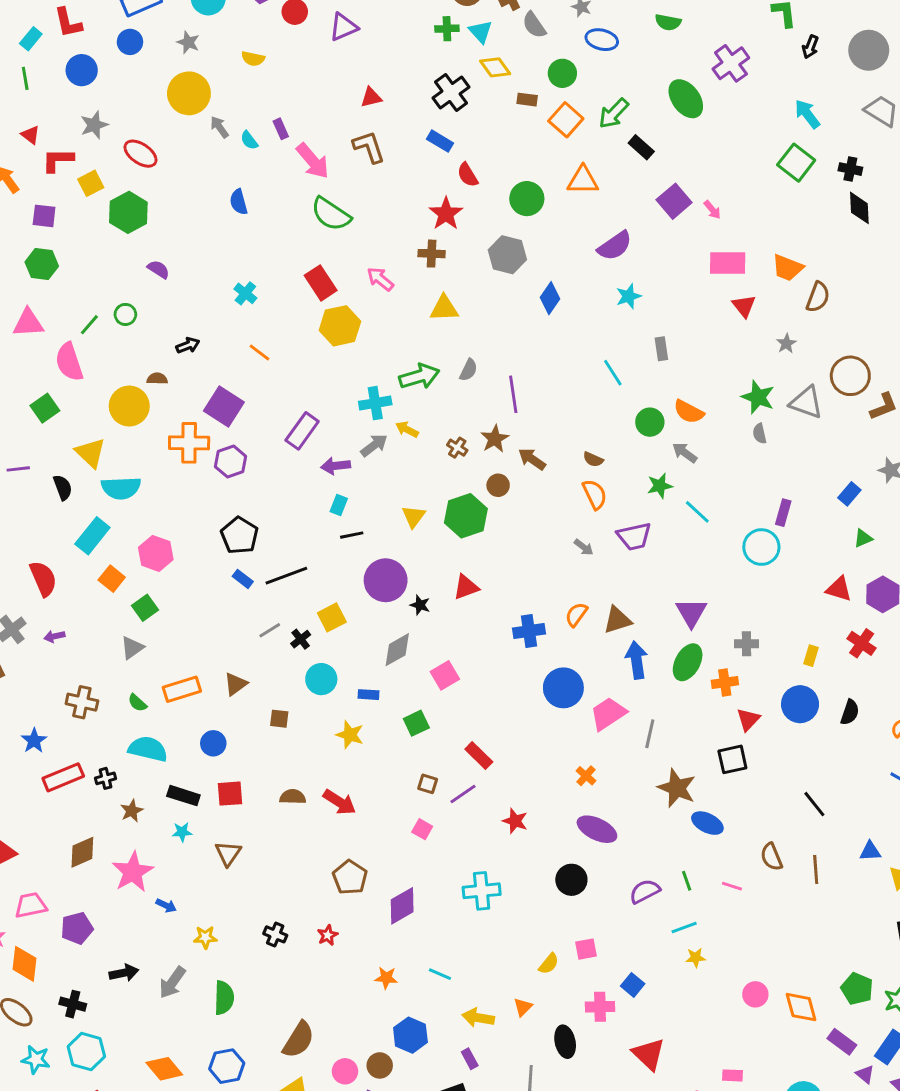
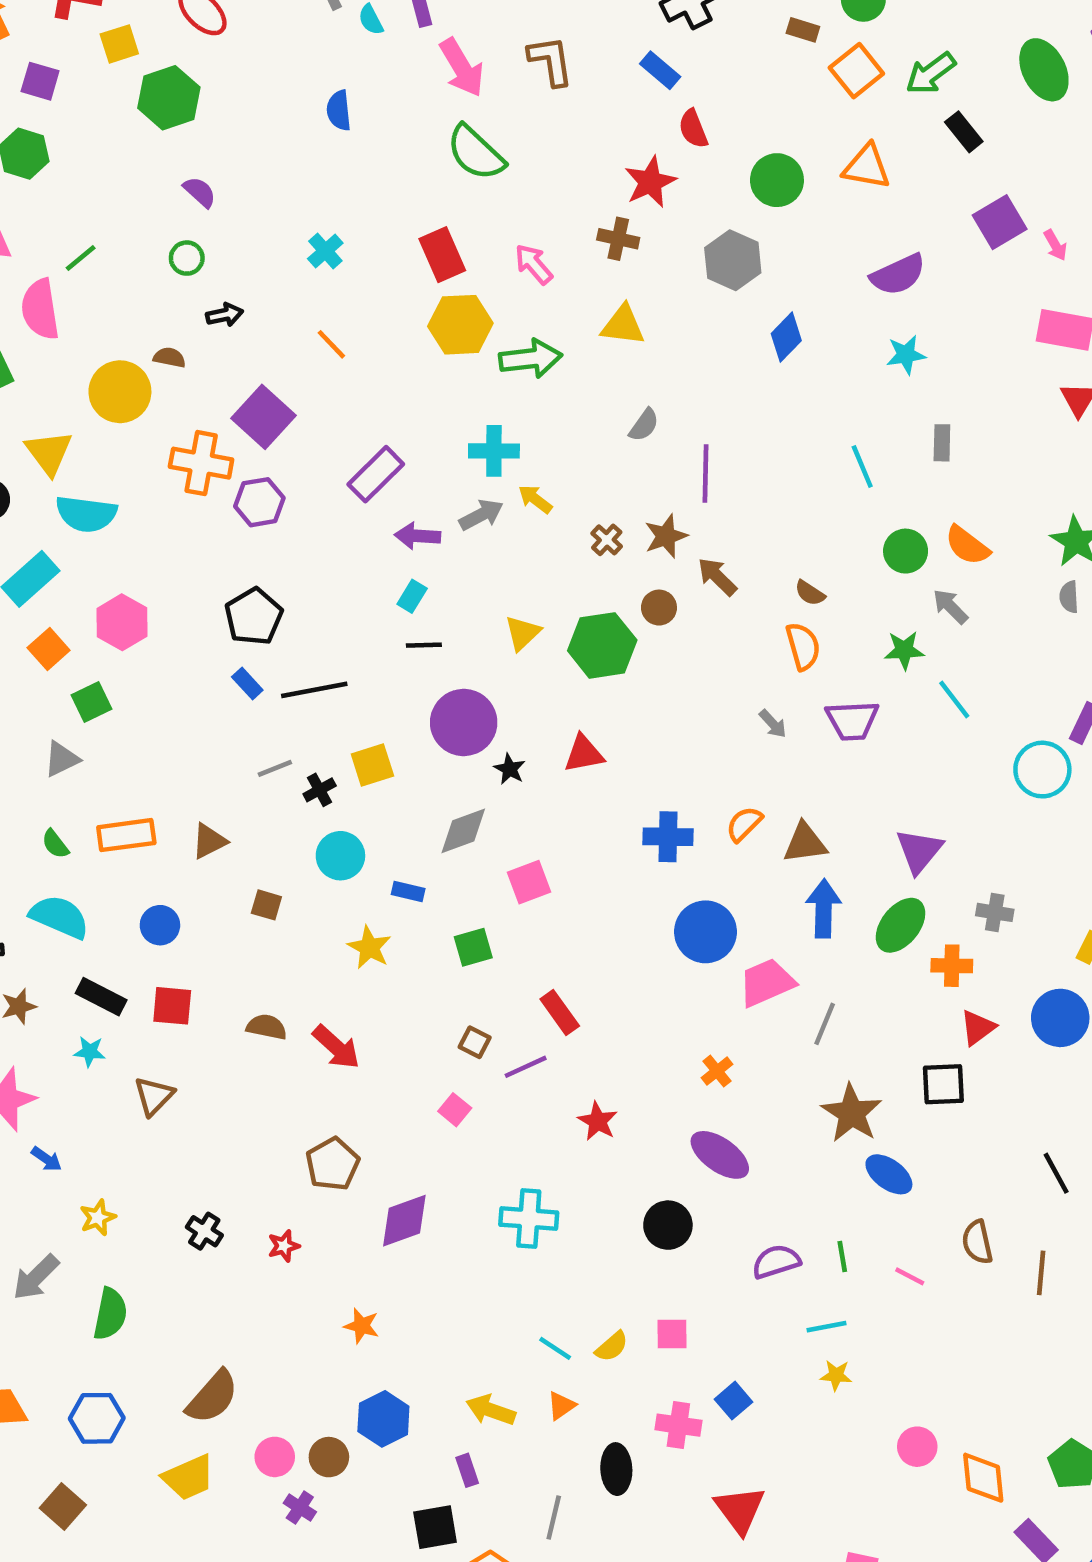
green circle: (125, 314) -> (187, 258), moved
green arrow: (419, 376) -> (531, 359), moved
yellow star: (205, 937) -> (98, 1217), turned -30
cyan line: (440, 974) -> (555, 1348), moved

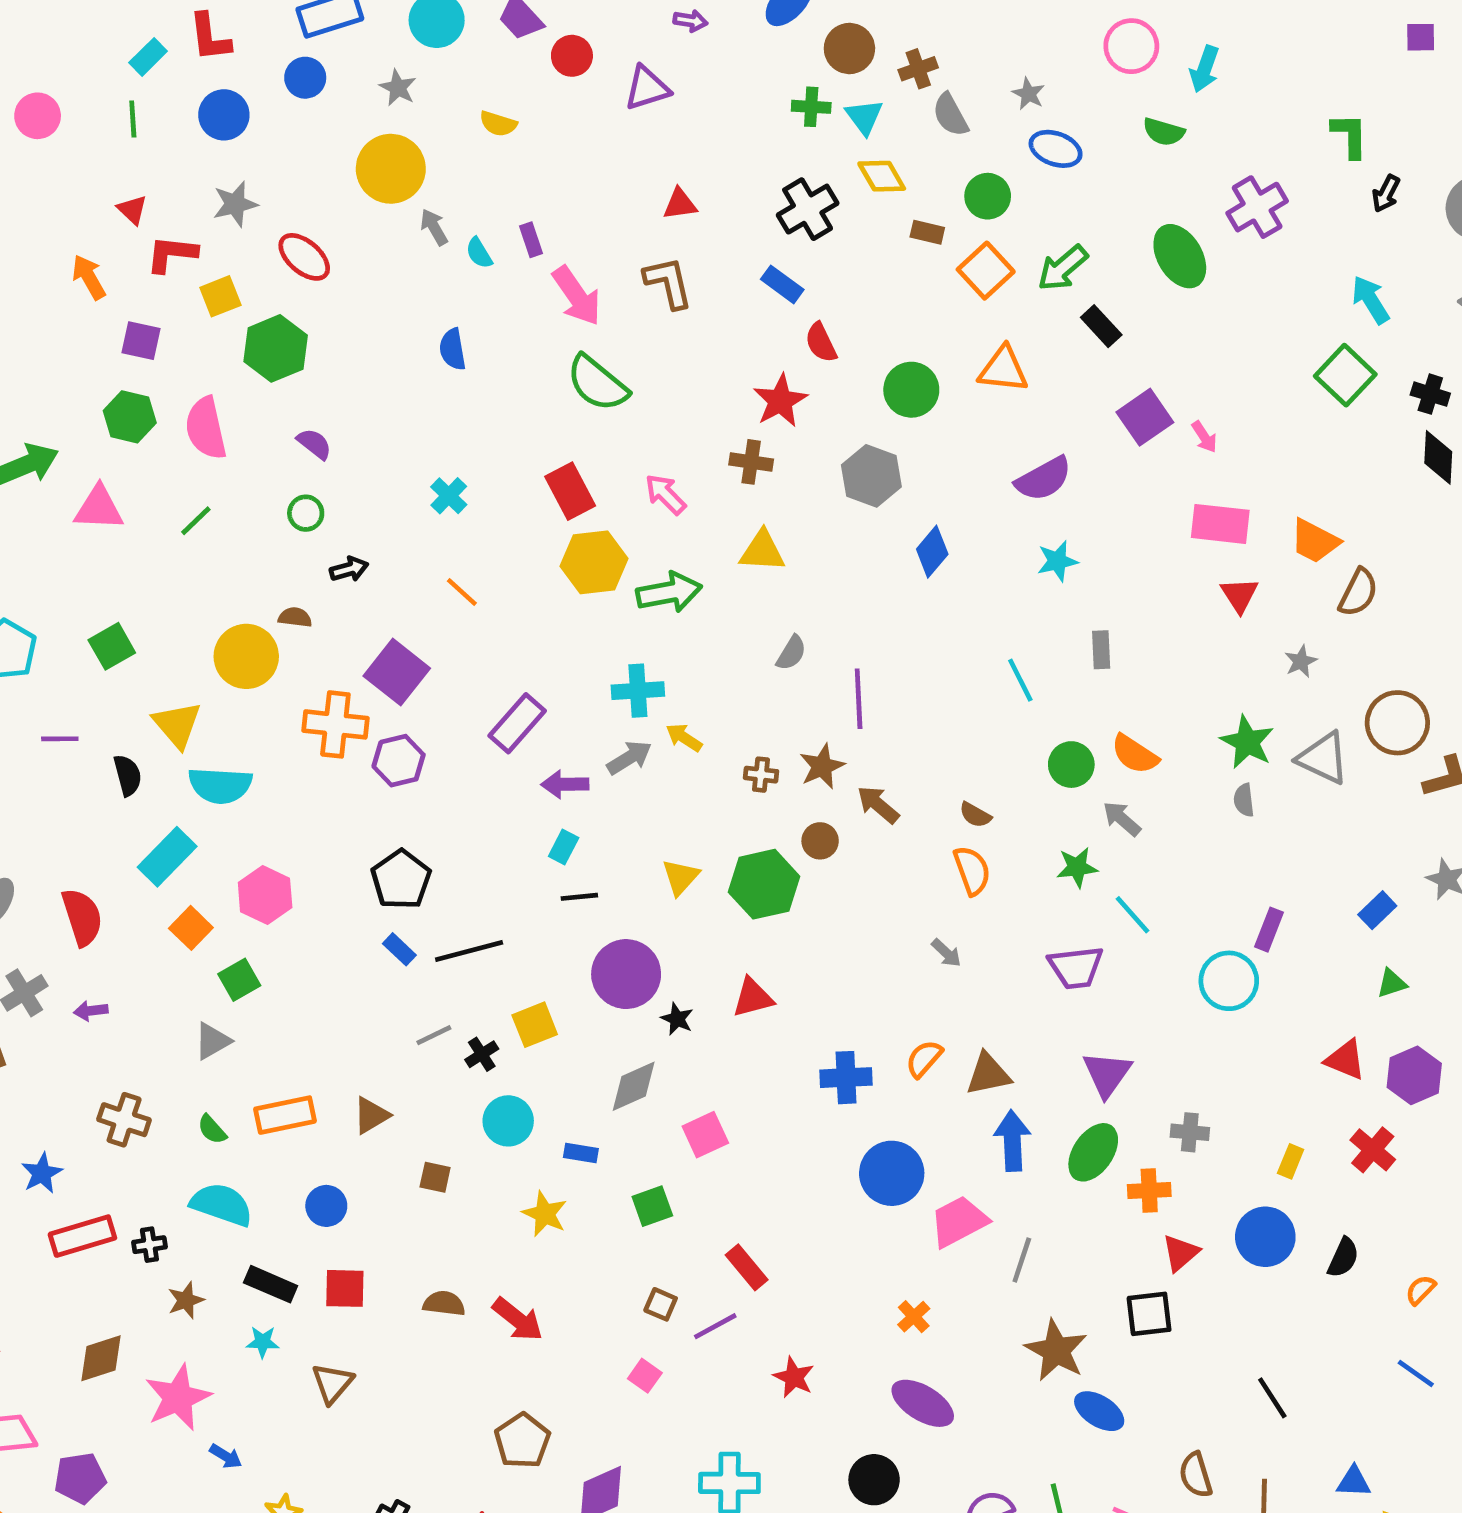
pink semicircle: (40, 309) -> (206, 428), moved
brown cross: (607, 540) -> (761, 775), turned -32
purple trapezoid: (852, 720) -> (1076, 967), moved

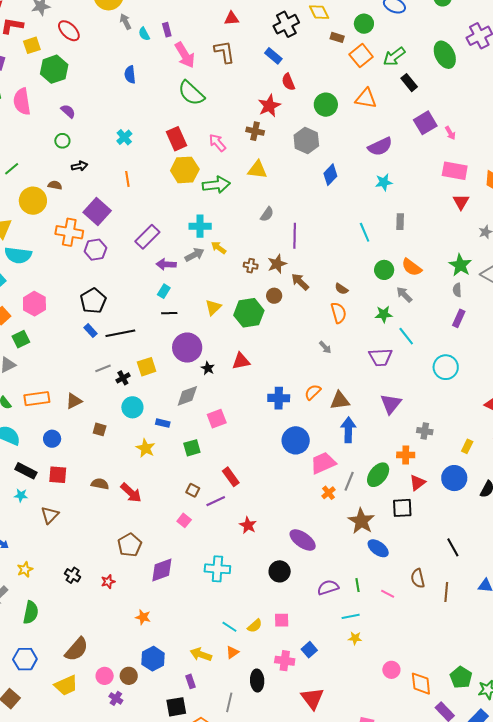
green line: (196, 521) -> (12, 169), moved
orange line: (462, 592) -> (127, 179), turned 35
purple rectangle: (1269, 930) -> (459, 318), moved
green ellipse: (1093, 1152) -> (378, 475), moved
orange cross: (914, 1317) -> (329, 493), moved

